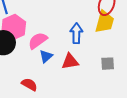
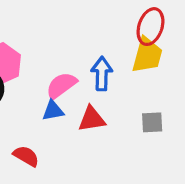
pink semicircle: (38, 41) -> (61, 85), moved
blue triangle: (46, 56) -> (53, 111), turned 32

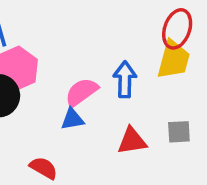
red triangle: (92, 119) -> (132, 141), moved

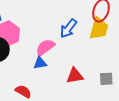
blue arrow: (125, 79) -> (68, 28), moved, turned -144
gray square: (179, 132) -> (106, 79), moved

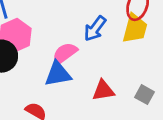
blue triangle: (40, 63) -> (58, 74), size x1.5
gray square: (106, 79) -> (145, 95), turned 32

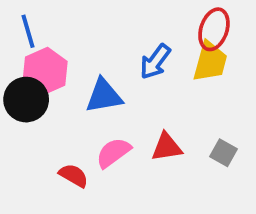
pink semicircle: (65, 53) -> (113, 153), moved
blue triangle: (58, 74) -> (104, 96), moved

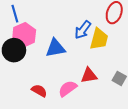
yellow trapezoid: (210, 62) -> (99, 39), moved
pink semicircle: (113, 153) -> (68, 89), moved

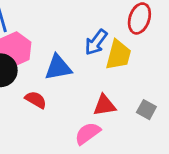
pink semicircle: (68, 89) -> (88, 133), moved
red semicircle: (39, 91) -> (36, 100), moved

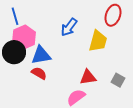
blue arrow: (96, 42) -> (69, 27), moved
blue triangle: (58, 67) -> (41, 55), moved

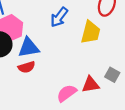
red semicircle: (39, 73) -> (27, 67), turned 133
red triangle: (88, 77) -> (91, 84), moved

